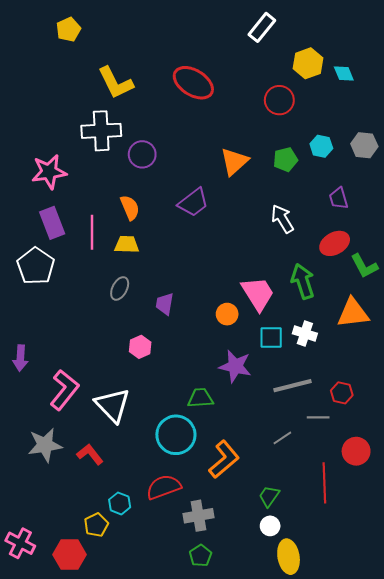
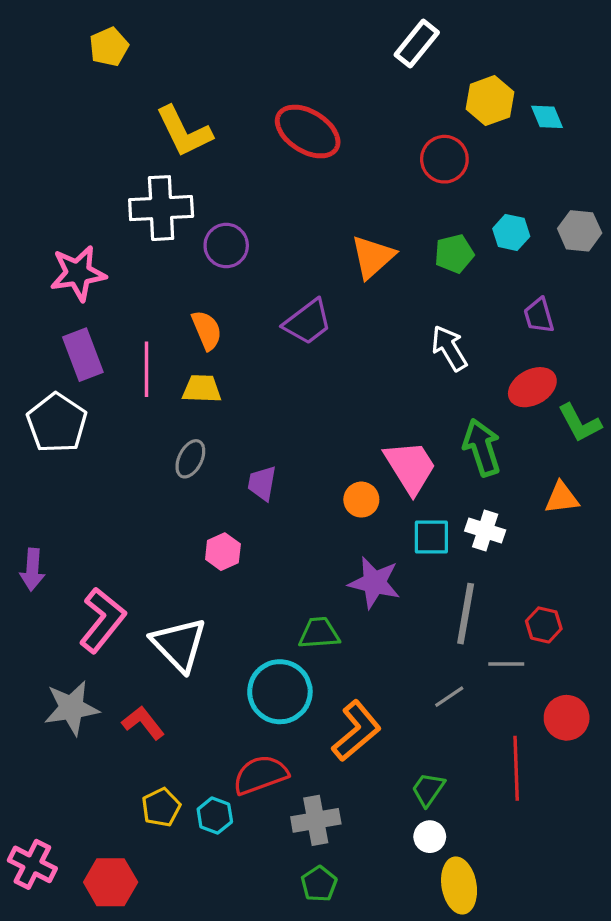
orange triangle: (353, 313) -> (562, 498), size x0.7
gray line: (293, 386) -> (466, 614), turned -66
cyan hexagon: (120, 503) -> (215, 815), moved
yellow pentagon: (96, 525) -> (161, 807), moved

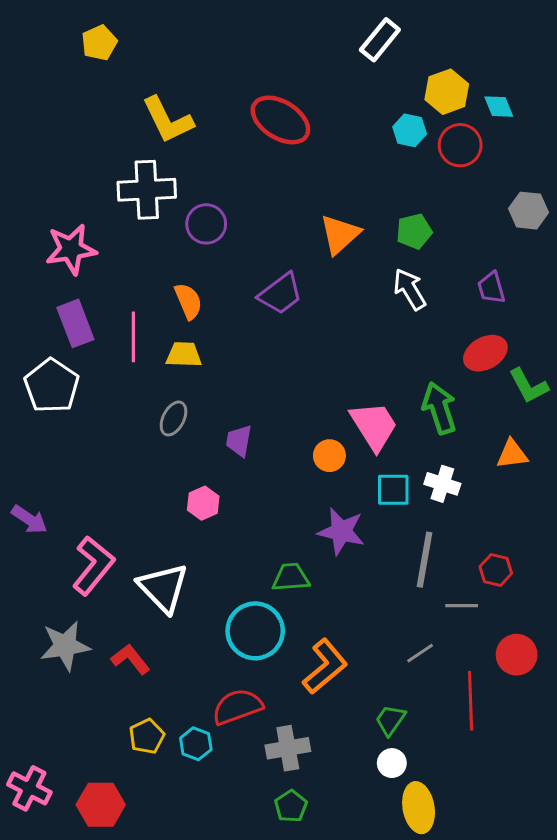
red circle: (444, 159) -> (460, 145), moved
cyan hexagon: (511, 232) -> (410, 130), moved
white arrow: (449, 348) -> (410, 289), moved
purple arrow: (32, 570) -> (29, 519), turned -60
gray line: (449, 697) -> (420, 653), moved

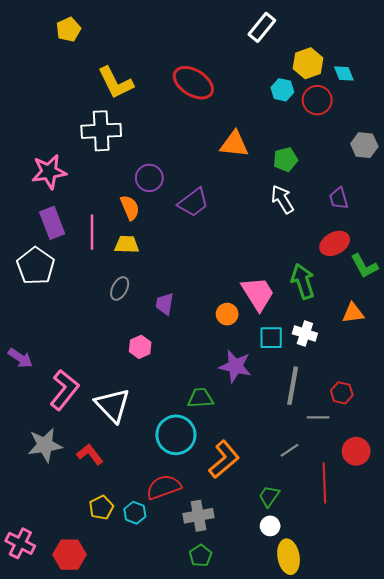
purple circle: (206, 224) -> (149, 178), moved
orange triangle: (340, 234) -> (234, 144), moved, turned 48

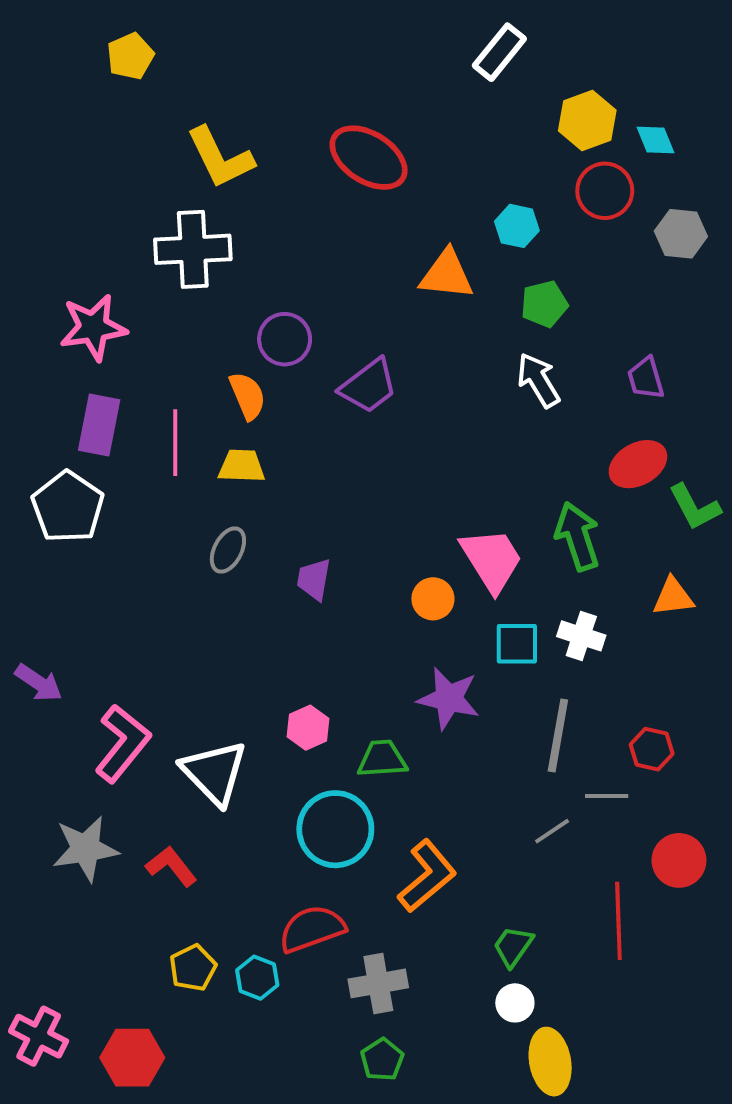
cyan hexagon: (282, 90) -> (517, 226), moved
gray hexagon: (364, 145) -> (681, 234), moved
purple rectangle: (52, 223) -> (99, 425), turned 32
pink hexagon: (140, 347) -> (308, 728), moved
gray line: (290, 450) -> (552, 831), moved

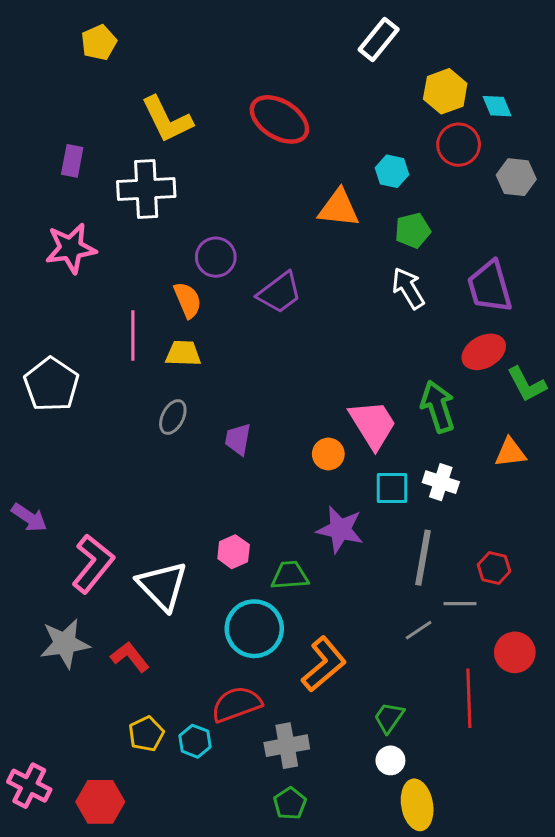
purple trapezoid: (646, 378) -> (490, 287), size x1.6
purple rectangle: (99, 425) -> (72, 161), moved, size x0.7

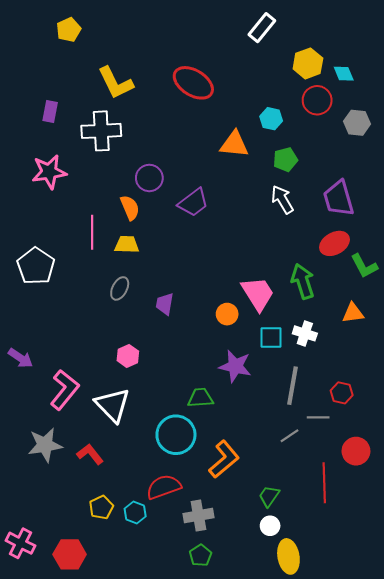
pink hexagon: (234, 552) -> (128, 356), moved

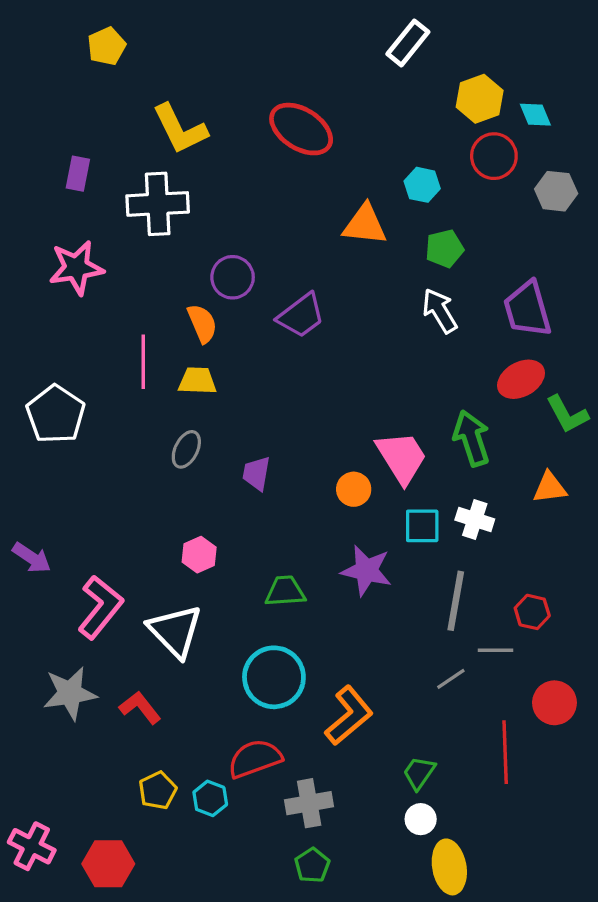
green trapezoid: (200, 398) -> (285, 591), moved

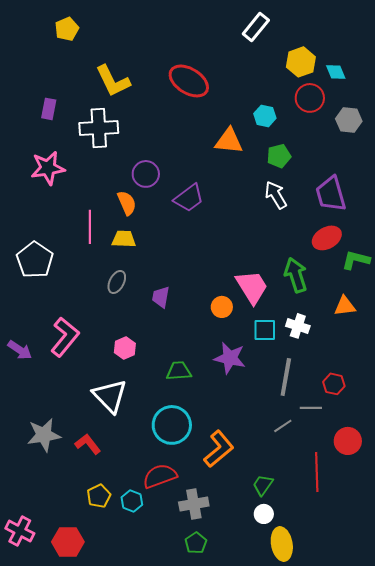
green L-shape: (567, 414) -> (356, 260), turned 132
pink L-shape: (100, 607) -> (65, 337), moved

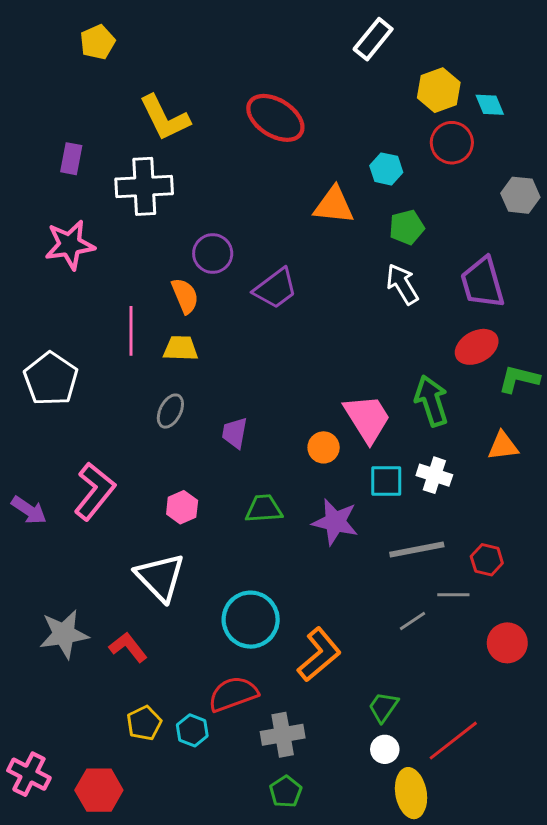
gray hexagon: (349, 120) -> (520, 195), moved
green trapezoid: (179, 371) -> (264, 509), moved
gray line: (286, 377) -> (417, 550), turned 69
red line: (317, 472) -> (453, 741), moved, turned 54

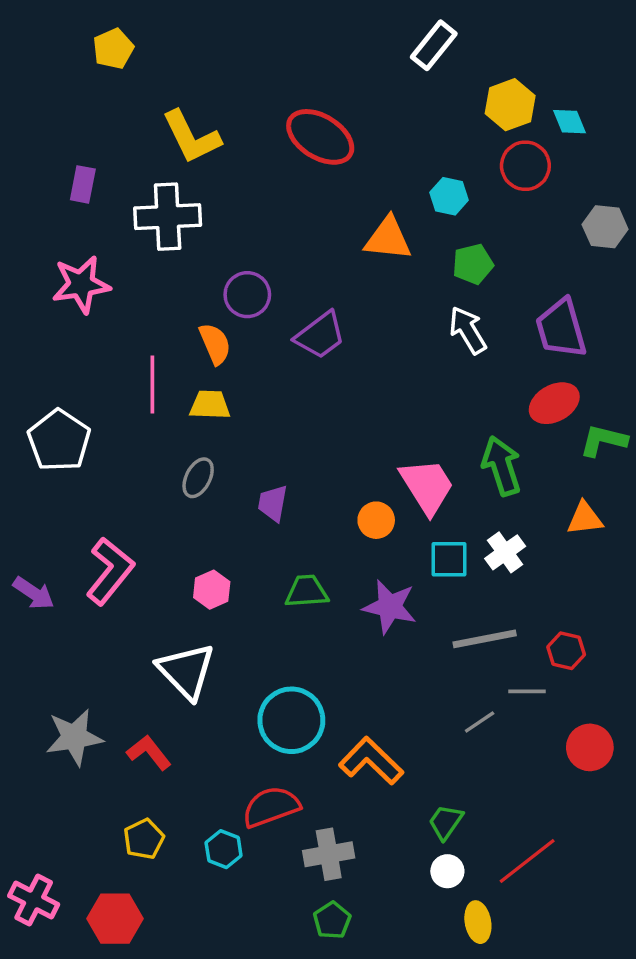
white cross: (434, 475) -> (505, 552), turned 36
orange L-shape: (319, 655) -> (371, 761), turned -96
yellow pentagon: (144, 723) -> (144, 839), moved
yellow ellipse: (411, 793) -> (478, 922), size x0.7

